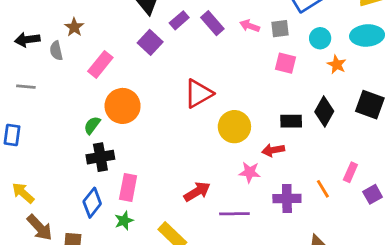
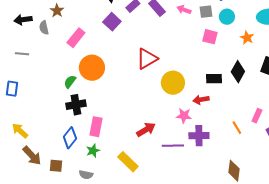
cyan circle: (320, 38) -> (227, 17), moved
purple cross: (287, 198) -> (199, 136), moved

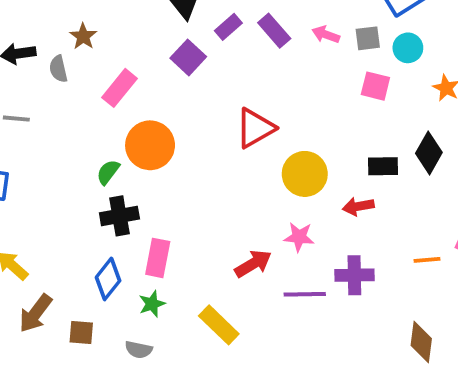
pink star: (184, 116) -> (299, 237), moved
orange line: (237, 128) -> (427, 260), turned -64
brown arrow: (32, 156) -> (35, 313), turned 80

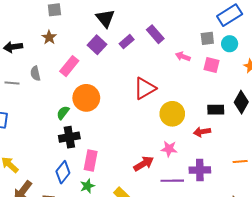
purple rectangle: (228, 27) -> (127, 42), moved
pink arrow: (326, 34) -> (183, 56), moved
purple square: (188, 57) -> (97, 45), moved
gray semicircle: (58, 69) -> (35, 73), moved

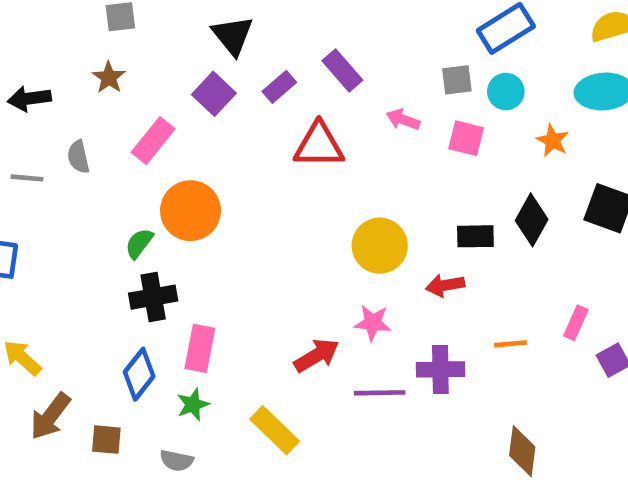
red triangle: (145, 88) -> (319, 145), moved, turned 30
orange line: (240, 162) -> (511, 344), moved

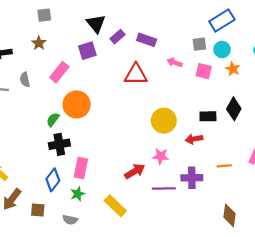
purple rectangle: (342, 70) -> (147, 40), turned -30
purple rectangle: (279, 87) -> (117, 37), moved
purple square: (214, 94) -> (87, 51), turned 30
orange star: (553, 141) -> (233, 69), moved

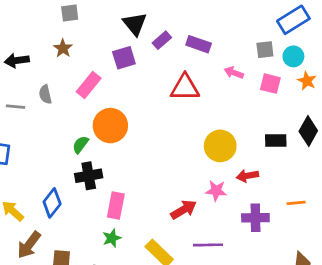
red arrow: (194, 139) -> (247, 176), moved
blue diamond: (53, 180) -> (52, 203), moved
purple line: (164, 188) -> (208, 245), moved

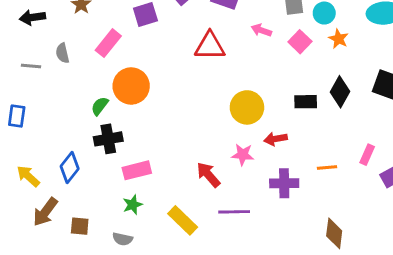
pink square: (270, 84) -> (300, 42), turned 30
pink rectangle: (116, 206) -> (137, 170), turned 65
red arrow: (184, 210) -> (208, 175), turned -100

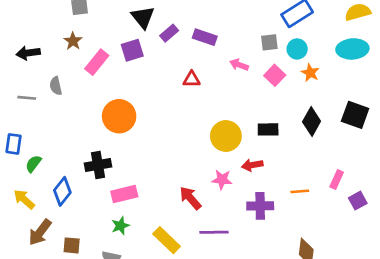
pink rectangle: (108, 43) -> (97, 62), moved
red triangle: (210, 46) -> (192, 79), size x0.6
black rectangle: (306, 102) -> (268, 129), moved
green semicircle: (100, 106) -> (33, 164), moved

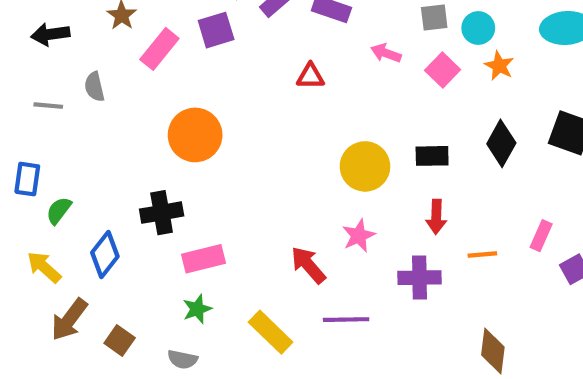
red arrow: (252, 165) -> (436, 217), moved, turned -78
pink star: (222, 180) -> (359, 236), turned -30
brown square: (72, 245) -> (120, 341), turned 30

